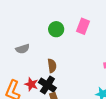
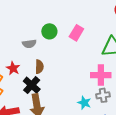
gray semicircle: (23, 49) -> (29, 44), moved
red star: (31, 84) -> (13, 68), moved

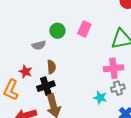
black cross: (32, 85) -> (46, 86), turned 36

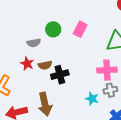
brown semicircle: (51, 67) -> (45, 65), turned 80
red star: (26, 72) -> (27, 64), moved
black cross: (46, 86) -> (60, 75), moved

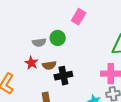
green circle: (53, 29) -> (58, 38), moved
pink rectangle: (80, 29) -> (79, 17), moved

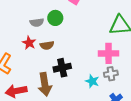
black cross: (63, 76) -> (62, 68), moved

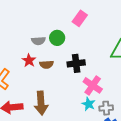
pink cross: (109, 53) -> (93, 85), moved, turned 30
black cross: (62, 68) -> (76, 63), moved
gray cross: (111, 74) -> (106, 108), moved

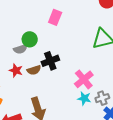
green circle: (57, 38) -> (30, 39), moved
black cross: (76, 63) -> (50, 61), moved
pink cross: (93, 85) -> (84, 79), turned 30

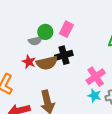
pink rectangle: (55, 17) -> (66, 29), moved
brown semicircle: (34, 70) -> (47, 63), size x1.5

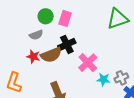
green circle: (45, 32) -> (46, 16), moved
pink cross: (96, 77) -> (88, 63), moved

